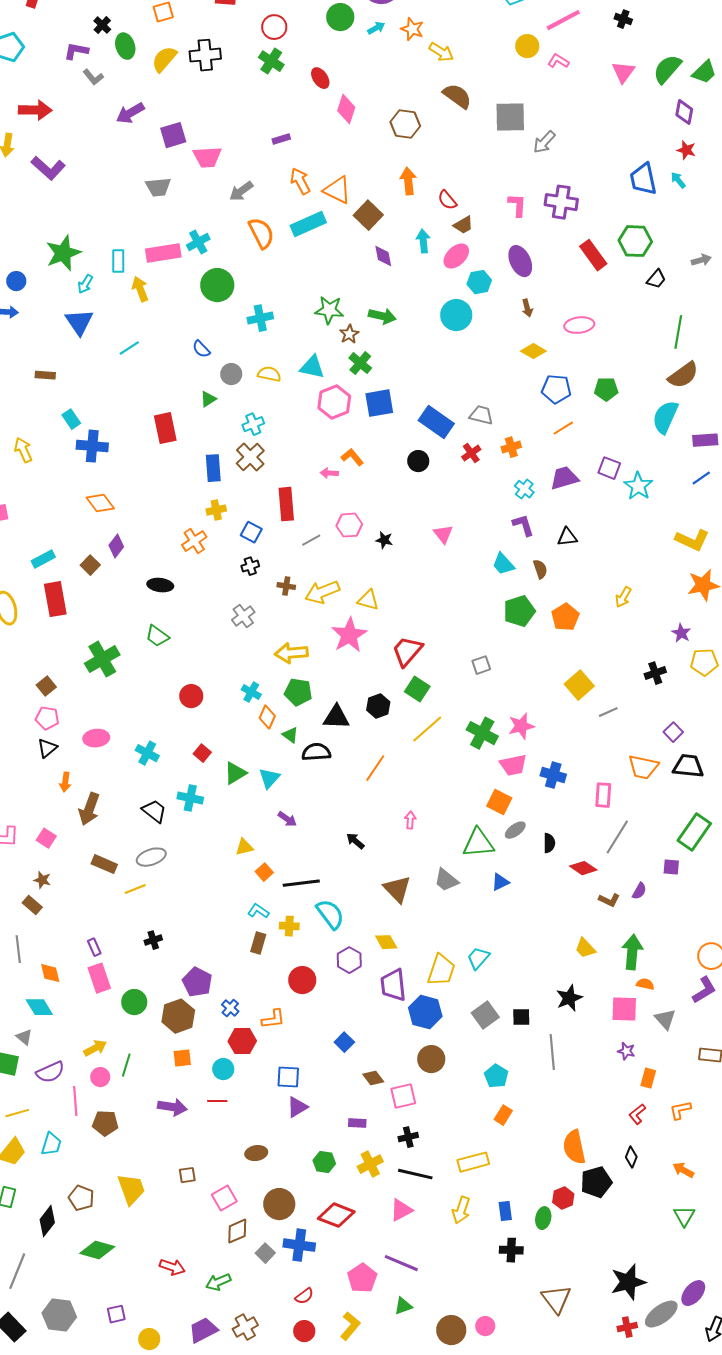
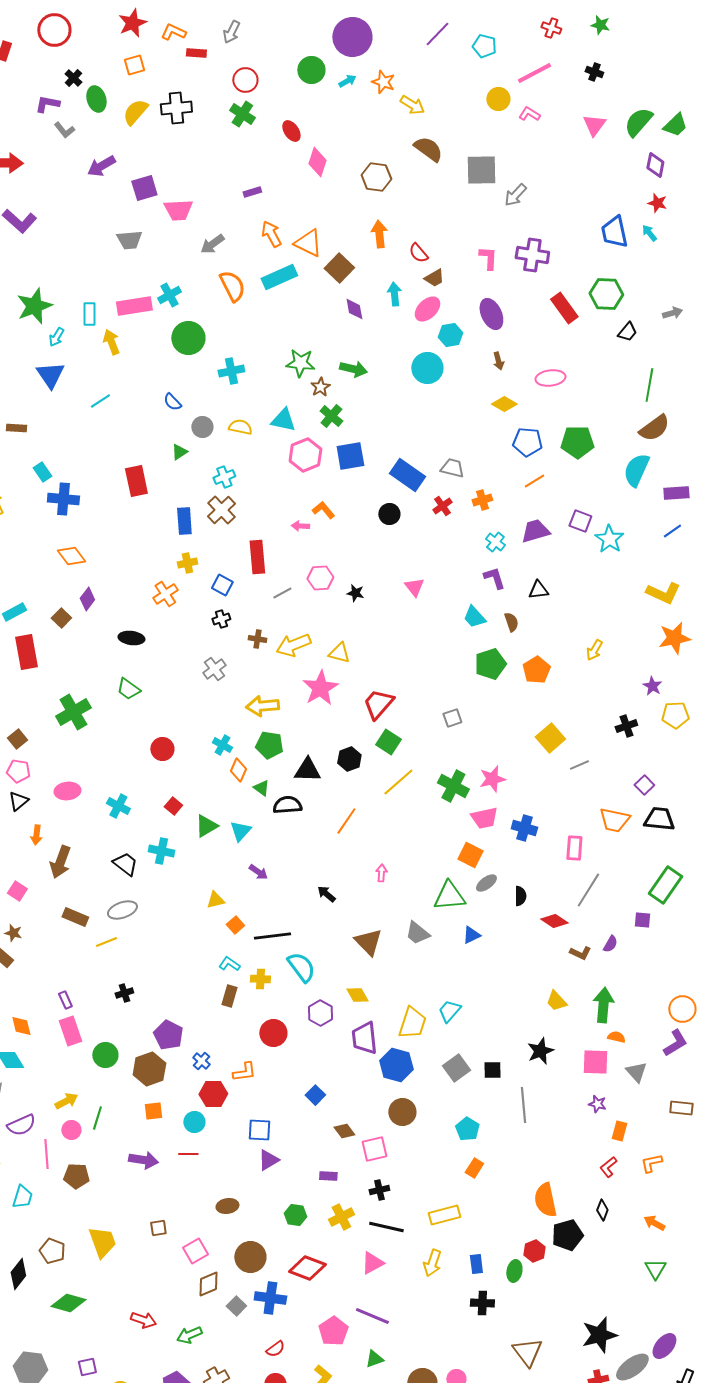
green pentagon: (606, 389) -> (577, 442), size x1.4

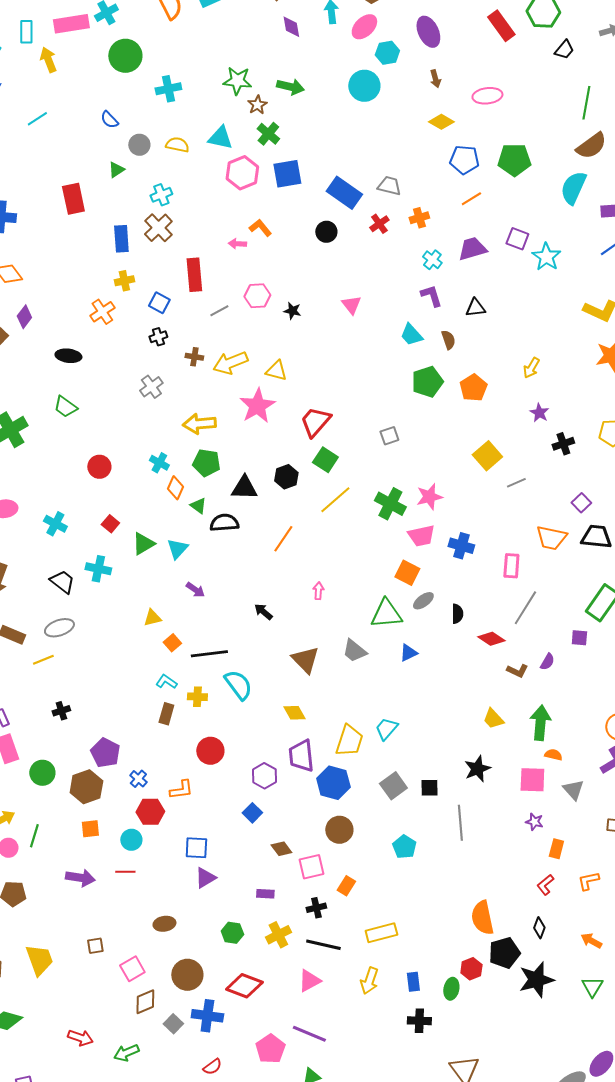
purple star: (652, 686) -> (539, 413), moved
purple hexagon: (320, 1013) -> (264, 776), moved
orange rectangle: (474, 1168) -> (346, 886), moved
black star: (599, 1335) -> (536, 980), moved

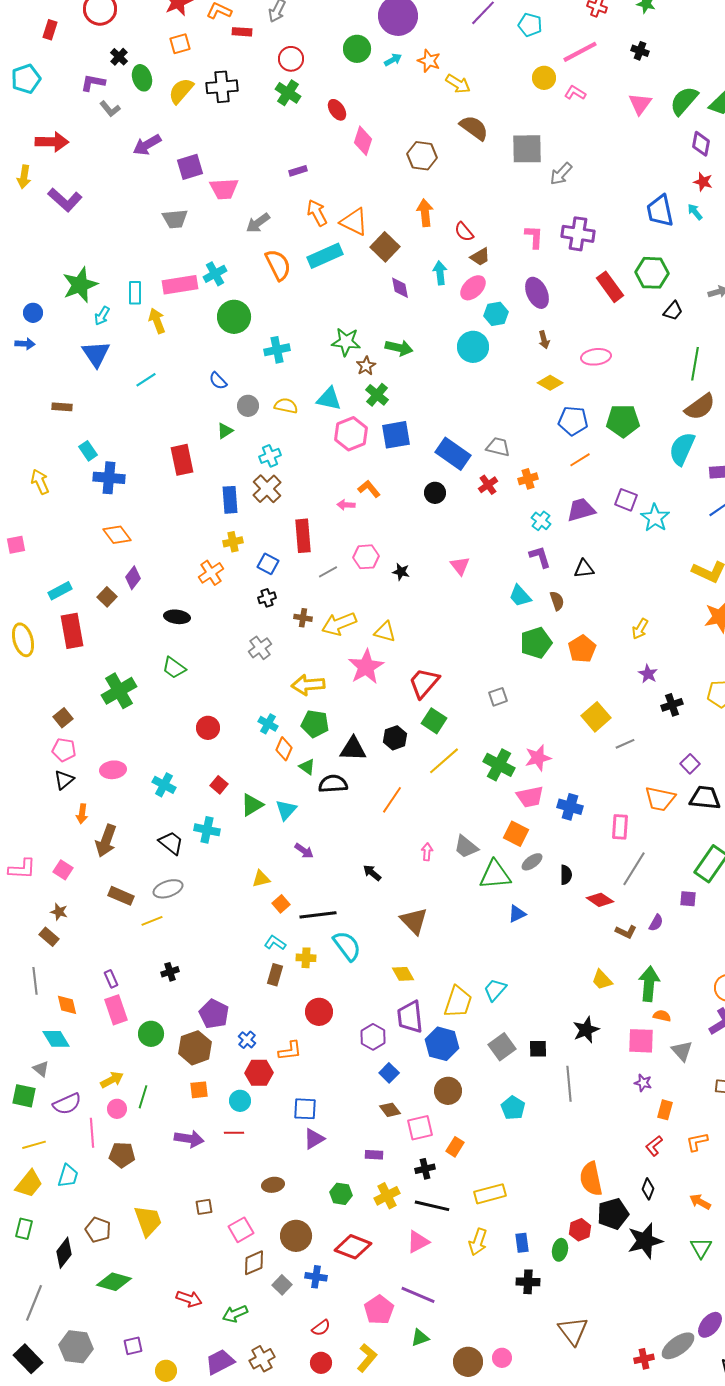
gray trapezoid: (354, 651) -> (466, 847), moved
blue square: (252, 813) -> (389, 1073), moved
blue cross: (207, 1016) -> (316, 1277), size x0.7

